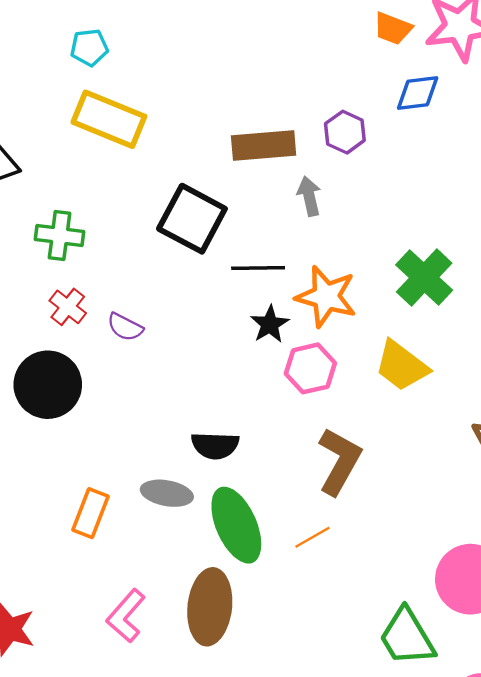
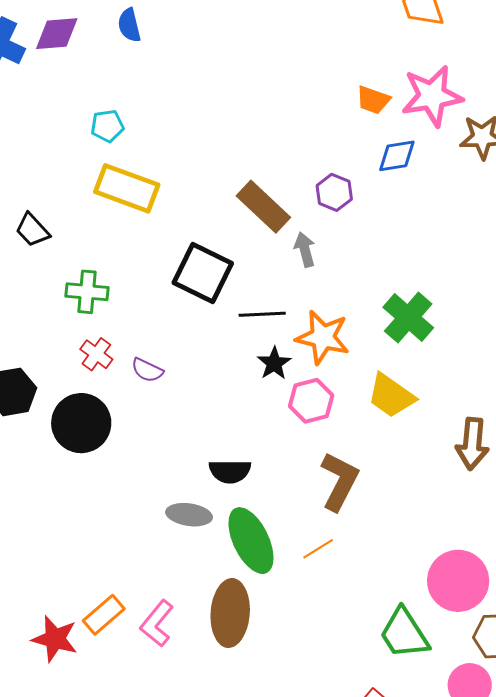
brown rectangle: (264, 145) -> (263, 207), turned 50
orange rectangle: (91, 513) -> (104, 615), moved, turned 30

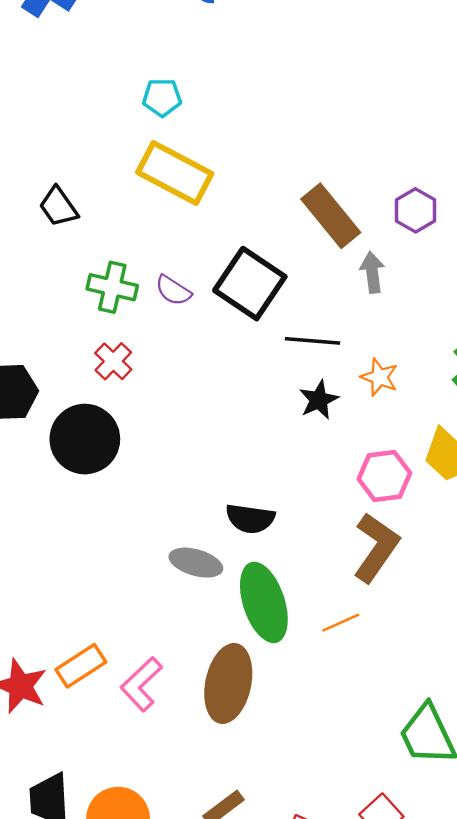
orange star: (323, 337) -> (379, 377), size x0.6
purple semicircle: (147, 370) -> (173, 290), moved
pink hexagon: (311, 401) -> (384, 476), moved

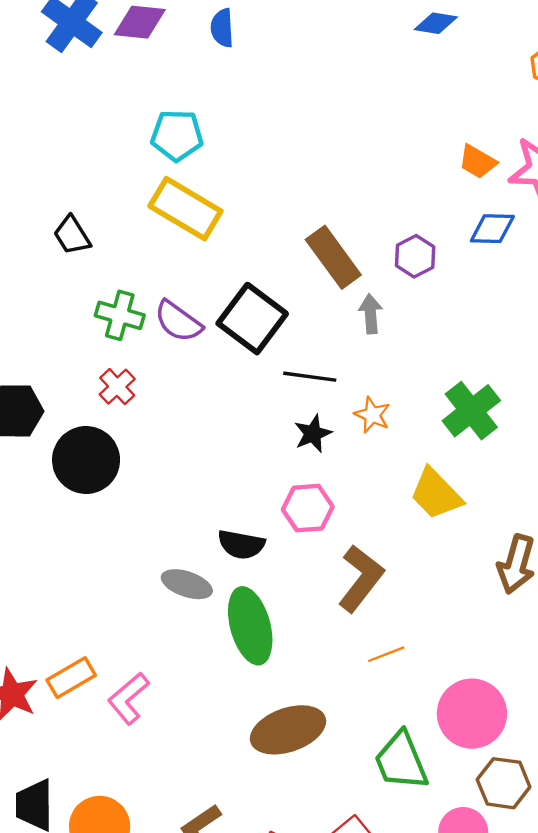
cyan pentagon: (162, 97) -> (177, 135), size x1.4
purple semicircle: (173, 290) -> (178, 321), size x1.4
pink hexagon: (384, 476) -> (308, 508), moved
orange line: (341, 623) -> (386, 654), moved
brown ellipse: (228, 683) -> (288, 730), moved, turned 56

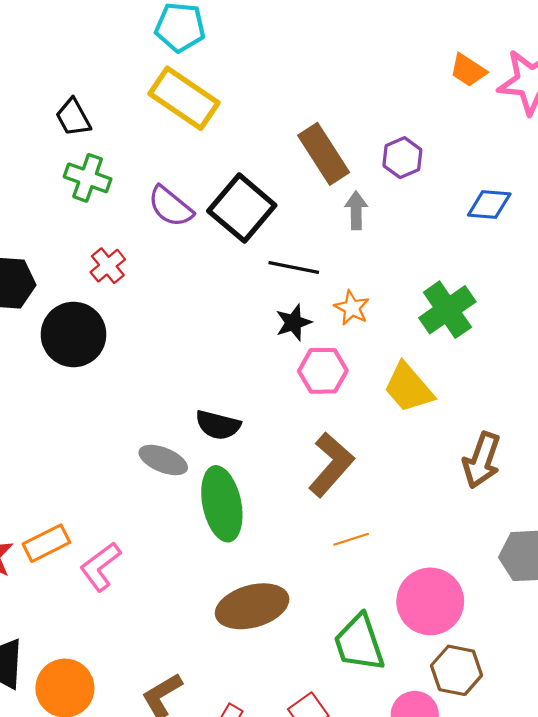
blue diamond: (492, 229) -> (489, 204), moved
green cross: (120, 315) -> (88, 178), moved
pink hexagon: (308, 508) -> (323, 371), moved

